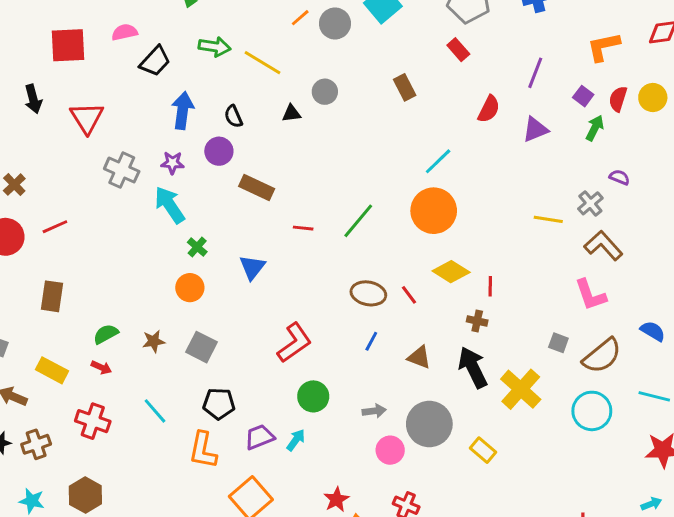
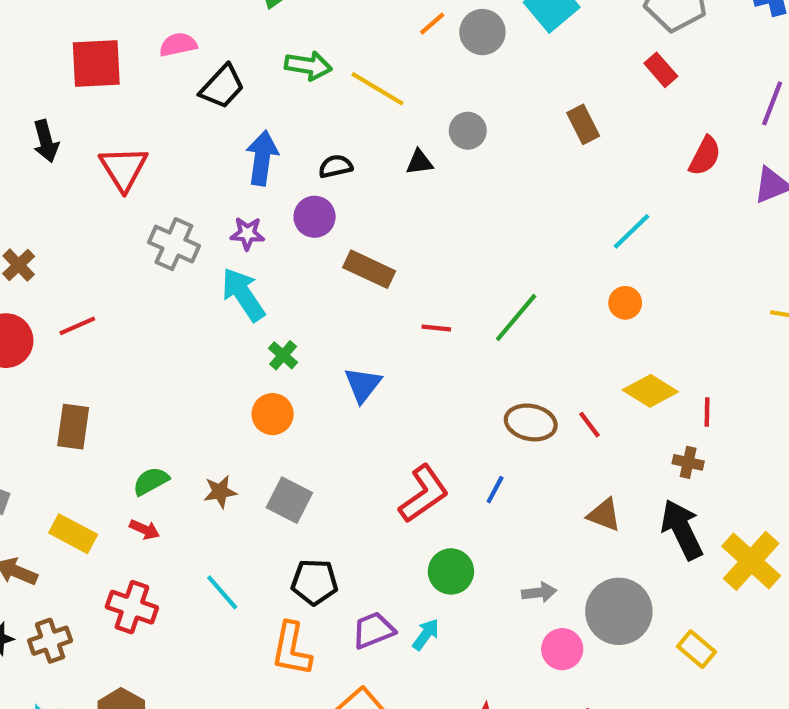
black semicircle: (233, 116) -> (336, 166), turned 100
orange circle: (434, 211) -> (625, 303), size x0.5
blue line: (371, 341) -> (495, 490), moved

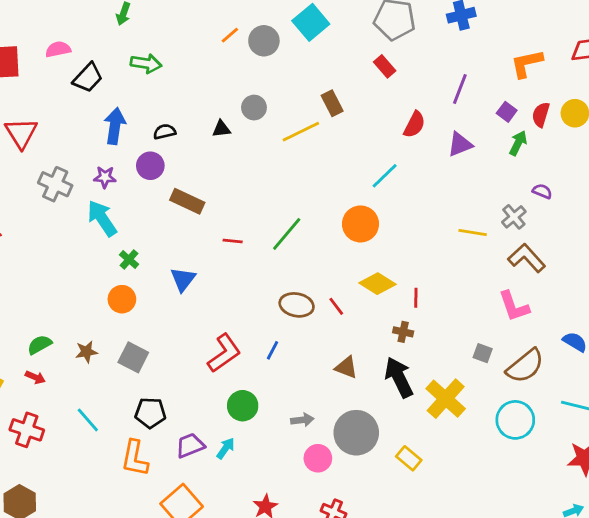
yellow line: (377, 89) -> (301, 132), moved, turned -57
cyan line: (631, 231) -> (385, 176), moved
orange circle: (625, 303) -> (360, 224), size x1.6

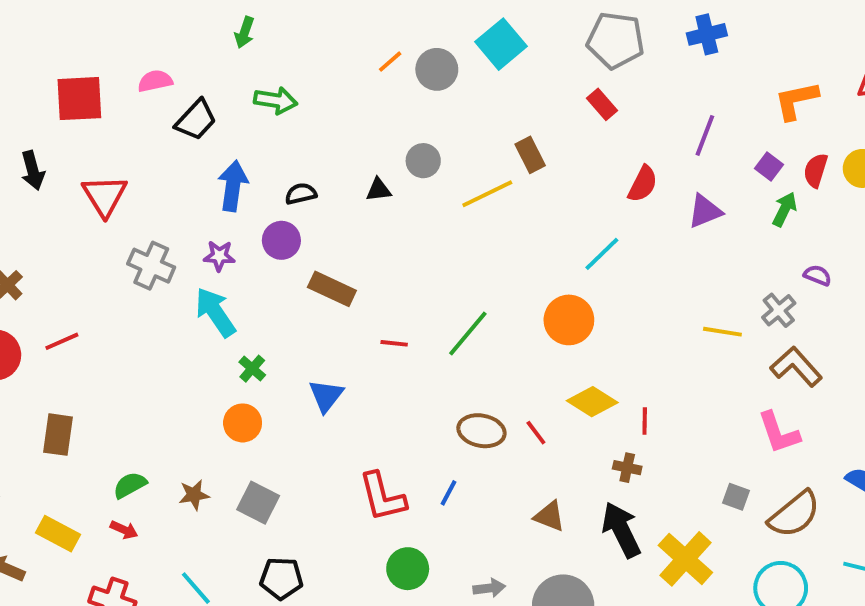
red L-shape: (224, 353) -> (382, 497), turned 111

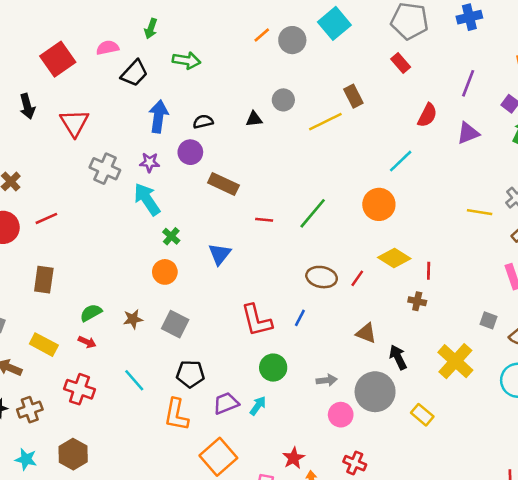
green arrow: (244, 32) -> (151, 29), moved
red square: (79, 99) -> (58, 59), turned -32
red line: (536, 433) -> (357, 278), turned 72
black arrow: (621, 530) -> (398, 357), moved, size x0.7

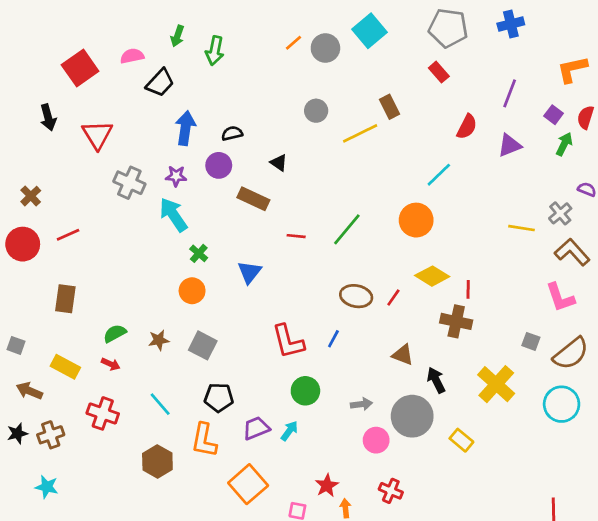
green arrow: (187, 60) -> (215, 51), moved, turned 92
black triangle: (254, 119) -> (279, 163), moved, turned 42
brown cross: (417, 301) -> (456, 321), size x1.6
brown hexagon: (73, 454) -> (157, 461), moved

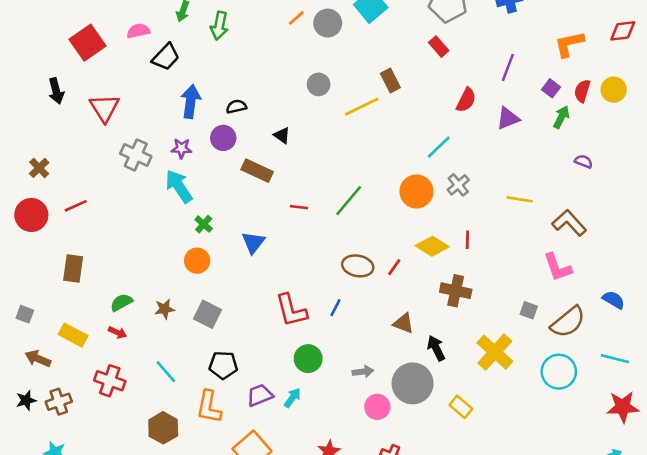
gray cross: (560, 213) -> (458, 185), moved
red line: (468, 289) -> (467, 240), moved

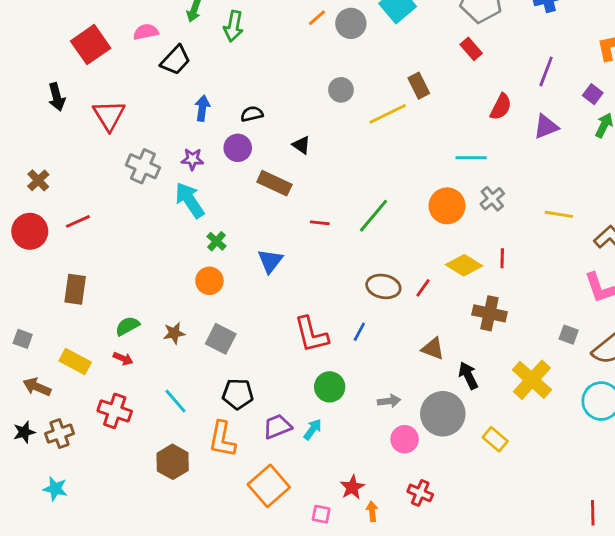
blue arrow: (191, 101) -> (202, 108), size x0.7
cyan line: (439, 147) -> (471, 158), turned 44

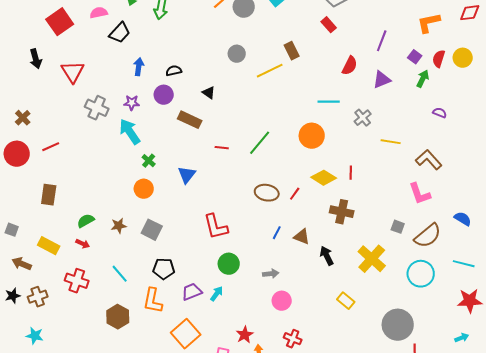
gray cross: (492, 199) -> (363, 118), moved
blue line: (359, 332) -> (277, 233), moved
gray circle: (443, 414) -> (398, 325), moved

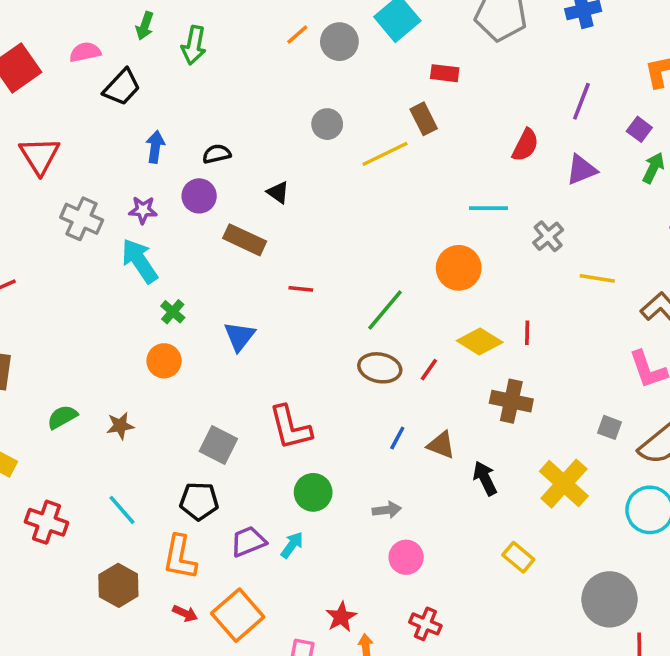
red rectangle: (329, 25) -> (445, 73), moved, turned -42
green line: (260, 143) -> (385, 310), moved
gray square: (152, 230) -> (218, 445), moved
red arrow: (83, 244) -> (185, 613), moved

